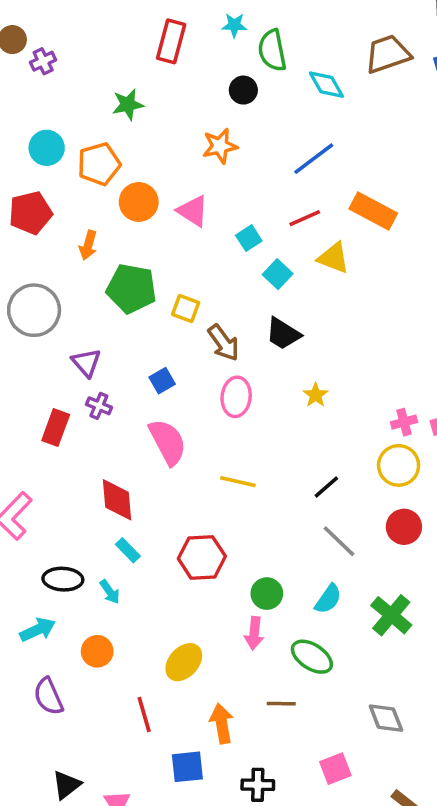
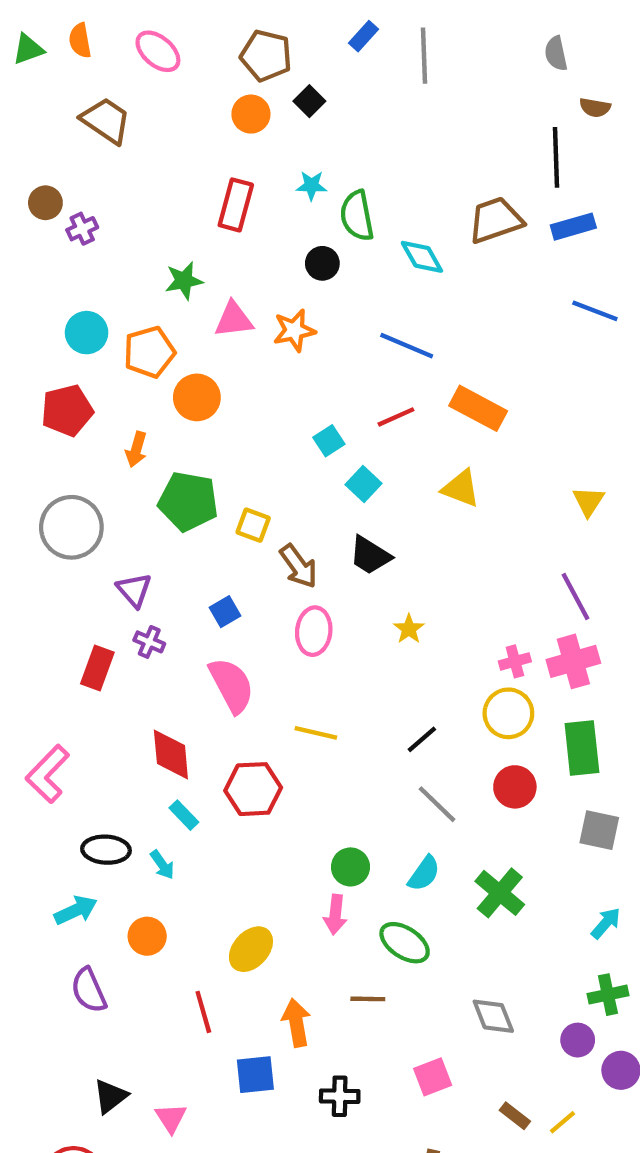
blue line: (314, 159) -> (407, 346), turned 60
pink triangle: (193, 211) -> (234, 320), moved, turned -40
yellow triangle: (334, 258) -> (461, 488), moved
red hexagon: (202, 557) -> (253, 789), moved

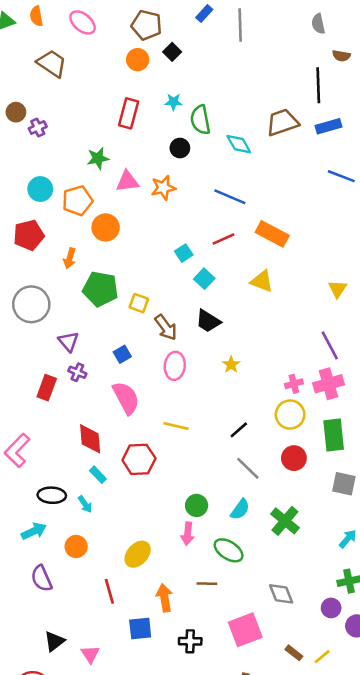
pink square: (433, 1077) -> (245, 630), size x1.5

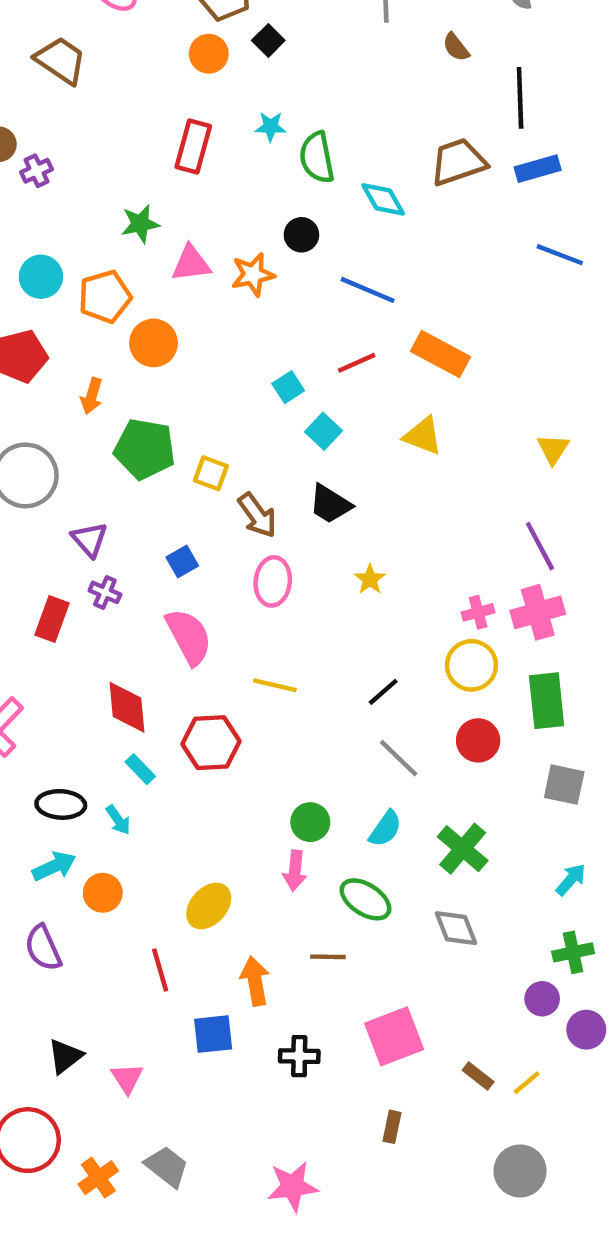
brown semicircle: (341, 56) -> (456, 47), moved, turned 42
black circle: (180, 148) -> (301, 235), moved
cyan arrow: (34, 531) -> (54, 866), moved
gray diamond: (281, 594) -> (456, 928), moved

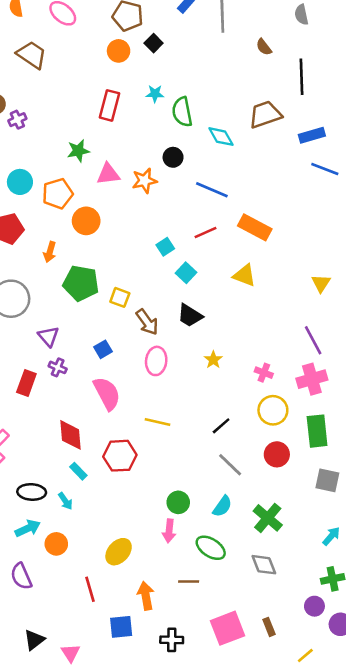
blue rectangle: (538, 169) -> (312, 135), moved
pink cross: (478, 612) -> (264, 373), moved, turned 36
brown rectangle: (478, 1076) -> (269, 627), moved, turned 30

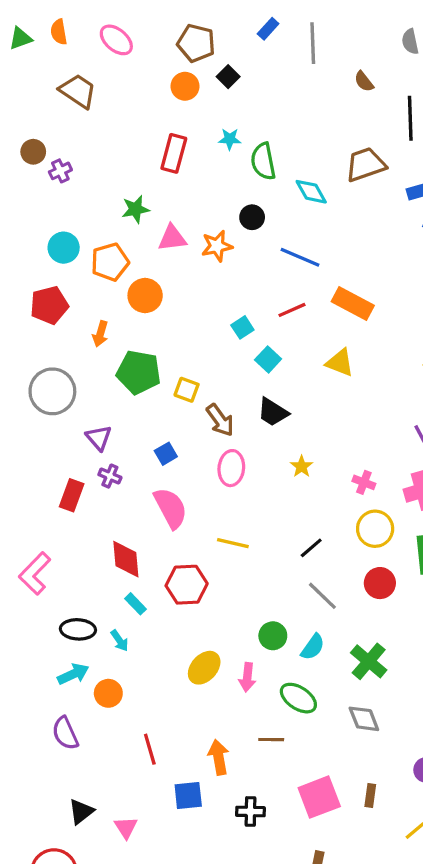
green circle: (178, 502) -> (273, 636), moved
yellow ellipse: (119, 552) -> (204, 668), moved
brown rectangle: (269, 627) -> (370, 796), turned 30

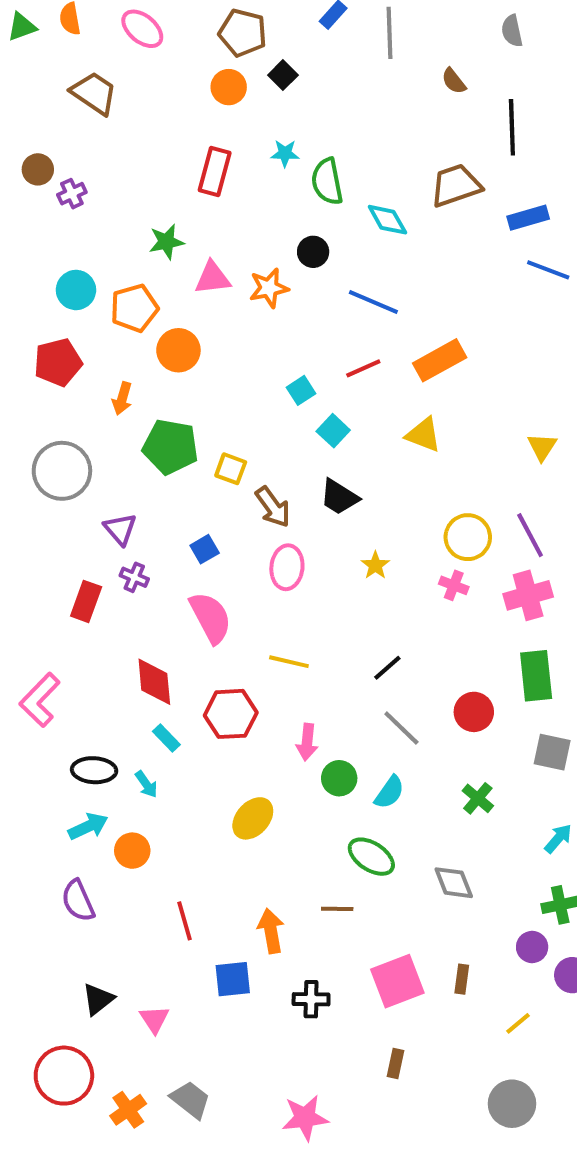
orange rectangle: (353, 304) -> (440, 360), turned -57
yellow circle: (375, 529) -> (468, 537), moved
green cross: (369, 661) -> (478, 798), moved, size x0.7
pink arrow: (247, 677) -> (307, 742), moved

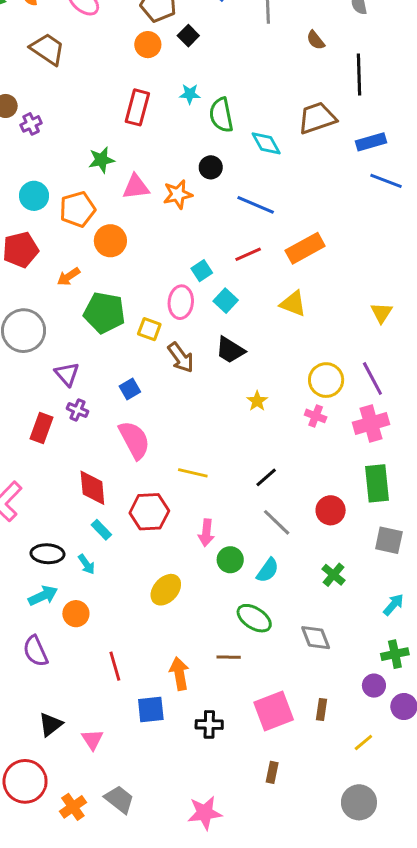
orange arrow: (122, 398) -> (68, 277), turned 40
pink ellipse: (287, 567) -> (181, 302), moved

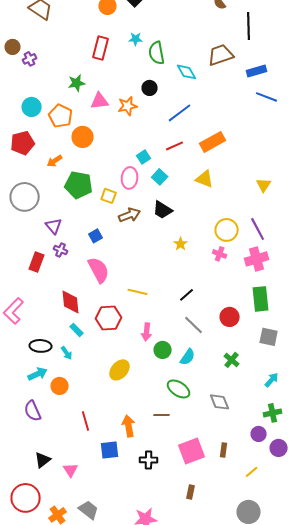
blue line: (256, 205) -> (180, 113), turned -60
orange pentagon: (77, 209) -> (61, 116), turned -30
brown arrow: (181, 358) -> (130, 215), turned -75

